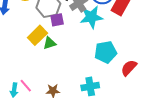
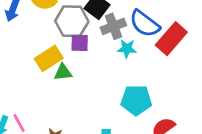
cyan star: (91, 17) -> (127, 49), size x0.6

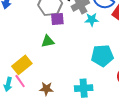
yellow rectangle: (49, 58) -> (22, 65), moved

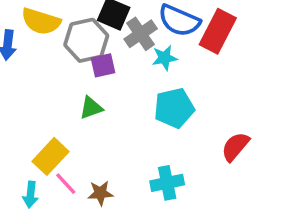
cyan pentagon: (102, 56) -> (174, 108), moved
pink line: (20, 81) -> (66, 184), moved

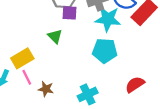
cyan star: (165, 58) -> (108, 19), size x1.6
green triangle: (91, 108) -> (55, 36), turned 49
cyan cross: (167, 183) -> (88, 94), turned -30

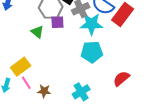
green triangle: (55, 36) -> (37, 32), moved

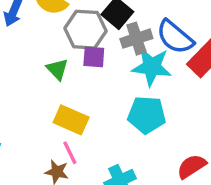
yellow rectangle: (21, 67) -> (71, 120), moved, turned 54
pink line: (26, 83) -> (70, 153), moved

